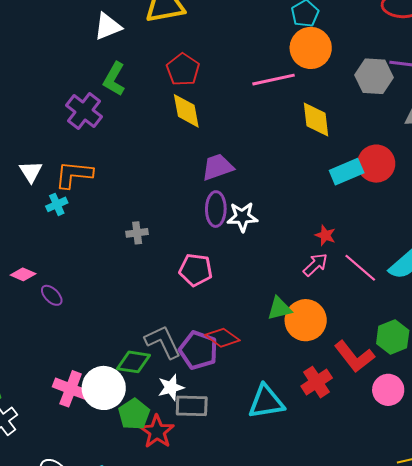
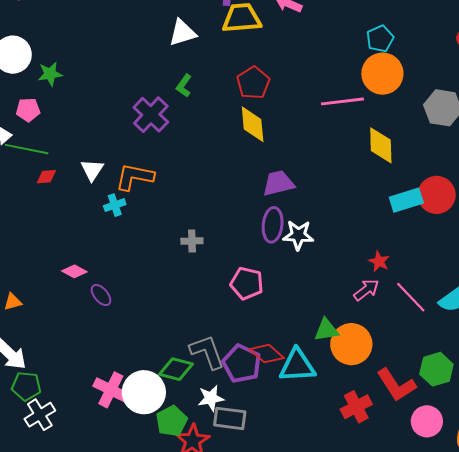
green L-shape: (114, 79) -> (184, 86), size x0.7
cyan triangle: (266, 402) -> (297, 366), moved

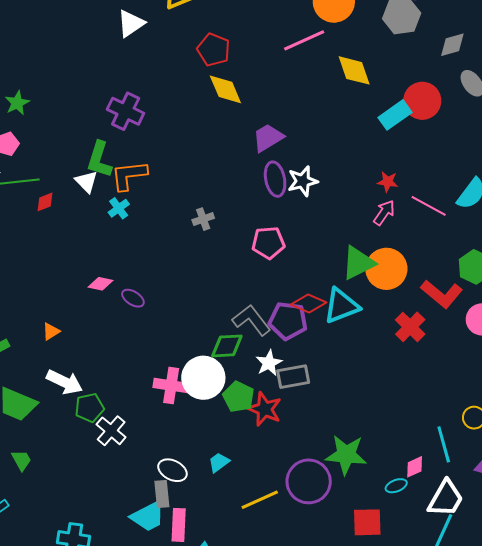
green L-shape: (184, 86) -> (99, 160), moved, size x1.6
green triangle: (326, 330) -> (358, 263), size x1.4

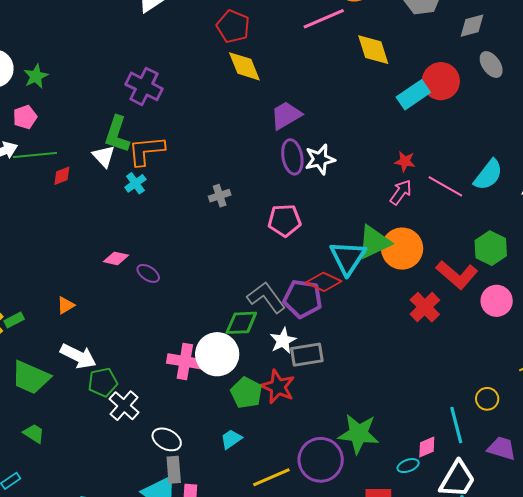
cyan triangle: (341, 306) -> (348, 258), moved, turned -36
green pentagon: (238, 397) -> (246, 393), moved
green trapezoid: (21, 460) -> (34, 433), turned -30
white ellipse: (173, 470) -> (167, 439), moved

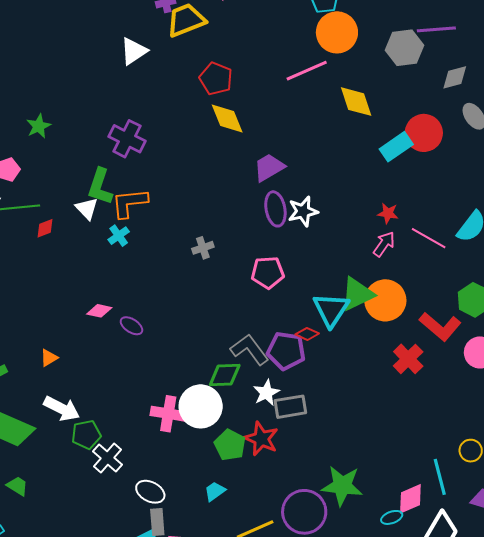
green star: (36, 76) -> (39, 126), moved
red diamond: (324, 282) -> (307, 334), size x0.7
pink diamond: (427, 447) -> (410, 499), size x1.4

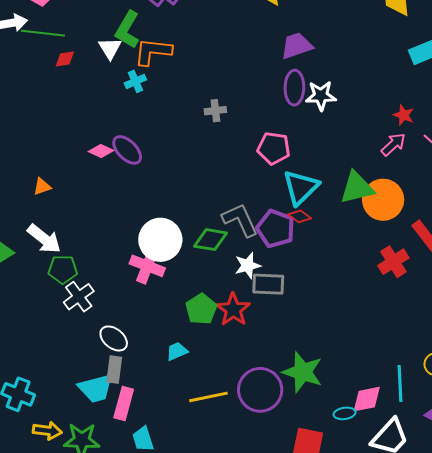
cyan triangle: (331, 310) -> (301, 187), moved
purple ellipse: (131, 326) -> (127, 150), moved, size x1.4
white circle: (201, 406) -> (160, 240), moved

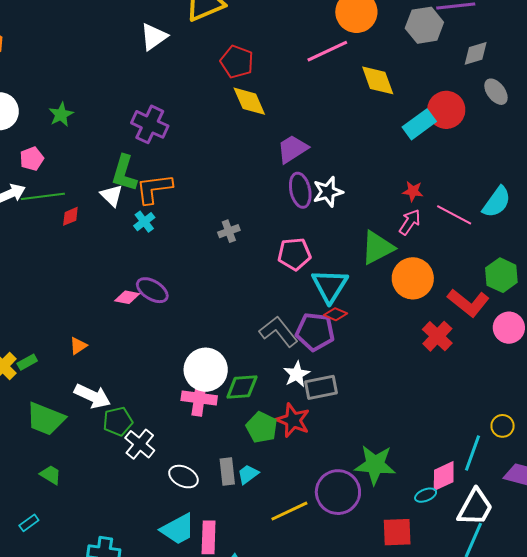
green triangle: (357, 188) -> (377, 248), moved
green diamond: (211, 240) -> (242, 387), moved
gray rectangle: (114, 370) -> (227, 472), moved
cyan line: (400, 384) -> (472, 453), turned 36

